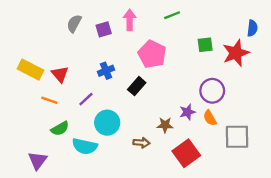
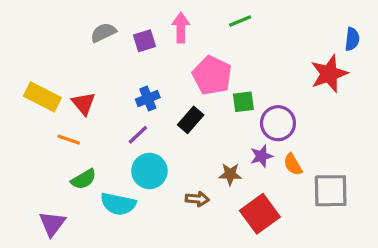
gray semicircle: (74, 23) -> (103, 33), turned 36
green square: (205, 45) -> (243, 102), moved
purple circle: (212, 91) -> (278, 123), moved
purple line: (86, 99) -> (138, 135), moved

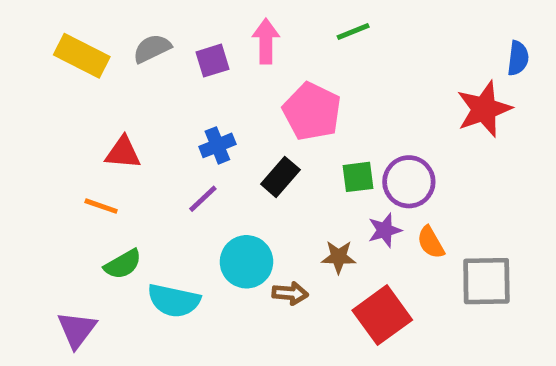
yellow rectangle: (42, 97) -> (82, 56), moved
green square: (243, 102) -> (358, 177), moved
red triangle: (84, 103) -> (123, 153), turned -45
cyan circle: (149, 171) -> (246, 262), moved

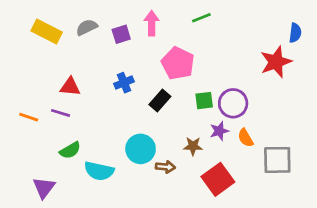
purple line: (203, 199) -> (60, 113), moved, turned 60
orange line: (101, 206) -> (29, 117), moved

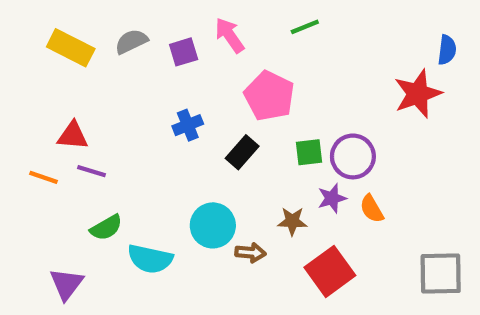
pink arrow: (152, 23) -> (230, 35), turned -35
red triangle: (70, 87) -> (73, 136), moved
gray square: (277, 160) -> (441, 274), moved

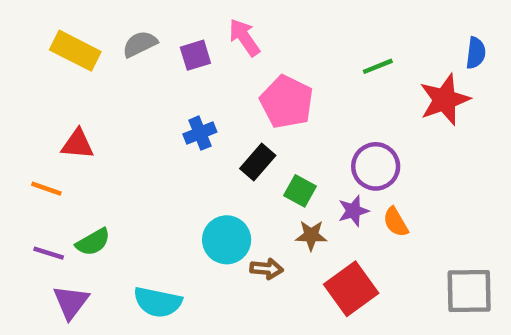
green line: (305, 27) -> (378, 66), moved
green square: (309, 152) -> (300, 191), moved, turned 36
purple line: (92, 171) -> (49, 253), moved
green semicircle: (106, 228) -> (93, 242), moved
cyan semicircle: (150, 259) -> (158, 302), moved

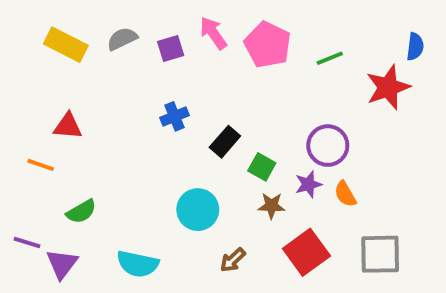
pink pentagon: (287, 102) -> (268, 45), moved
purple line: (49, 253) -> (27, 243), moved
brown arrow: (267, 269) -> (233, 260), moved, turned 132
gray square: (469, 291) -> (380, 254), moved

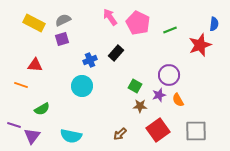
purple square: (171, 49) -> (62, 39), moved
black rectangle: (225, 142) -> (116, 53), moved
cyan circle: (198, 210) -> (82, 86), moved

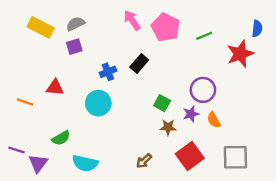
red triangle: (35, 65) -> (55, 87), moved
green semicircle: (42, 109) -> (61, 138), moved

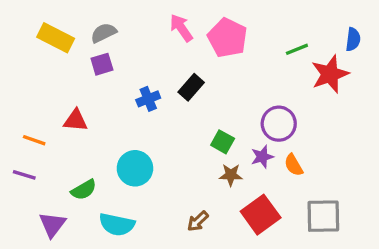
green line: (204, 36) -> (297, 49), moved
cyan circle: (98, 103) -> (135, 168), moved
purple line: (17, 150) -> (24, 175), moved

